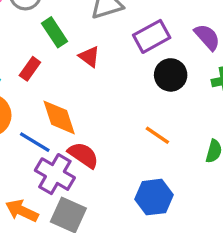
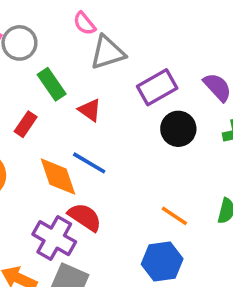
orange line: (157, 135) -> (174, 216), moved
blue line: (35, 142) -> (89, 163), moved

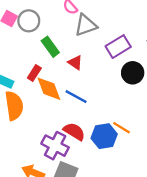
orange diamond: (58, 177) -> (49, 89), moved
orange line: (174, 216) -> (122, 128), moved
blue hexagon: (162, 262) -> (104, 136), moved

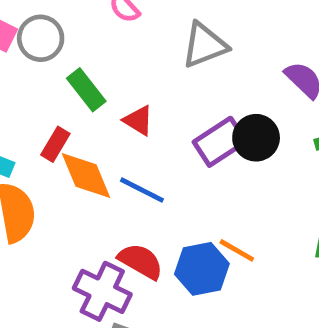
gray triangle: (86, 25) -> (204, 45), moved
purple rectangle: (118, 47) -> (220, 142), moved

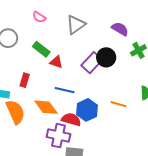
green rectangle: (86, 90) -> (41, 49), moved
orange diamond: (86, 176) -> (46, 107), moved
orange line: (237, 250) -> (118, 104), moved
blue hexagon: (202, 269) -> (87, 110), moved

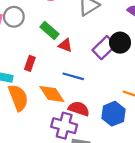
blue hexagon: (87, 110) -> (113, 114), moved

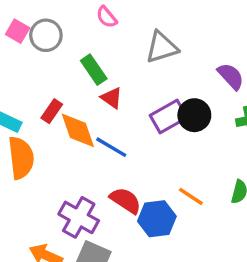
orange diamond: (52, 94) -> (78, 130), moved
red semicircle: (79, 109) -> (125, 200), moved

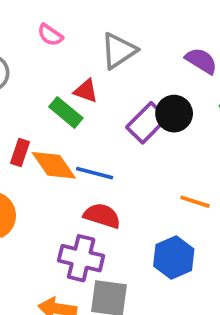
green rectangle: (94, 70) -> (66, 112), moved
red triangle: (112, 98) -> (86, 91), moved
red semicircle: (125, 200) -> (102, 216), moved
blue hexagon: (157, 219) -> (174, 258), moved

